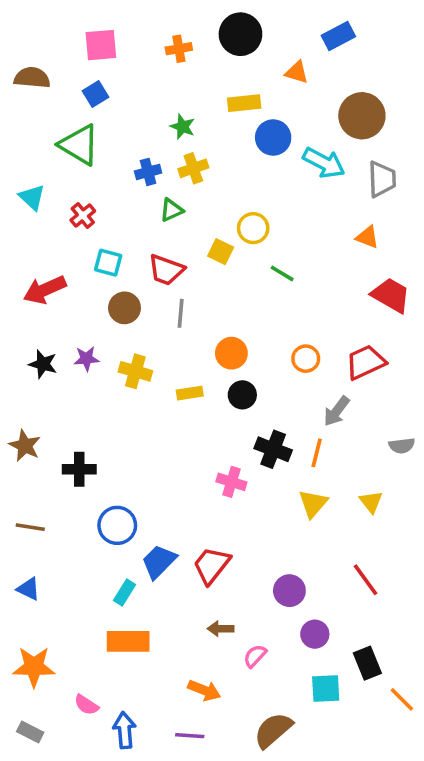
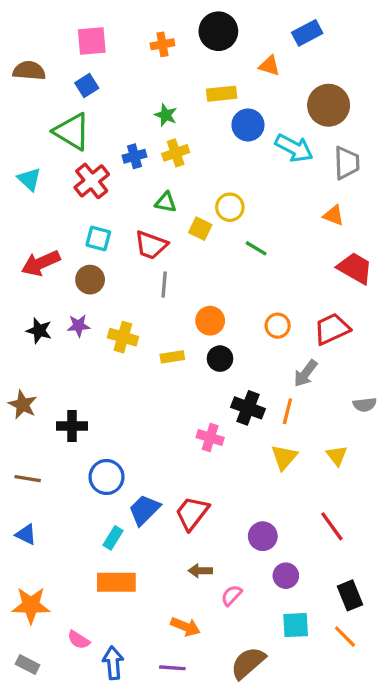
green triangle: (172, 210) -> (166, 202), moved, turned 35
red cross: (83, 215) -> (92, 181), moved, size x1.5
brown circle: (124, 308) -> (90, 280), moved
black rectangle: (367, 663) -> (350, 595), moved
orange line: (402, 699) -> (345, 637), moved

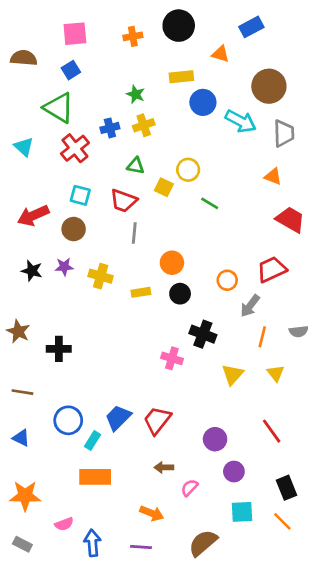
orange circle: (278, 326) -> (227, 280), moved
orange line: (287, 411) -> (262, 337), moved
blue circle: (107, 477) -> (68, 420), moved
pink semicircle: (79, 640) -> (64, 524), turned -54

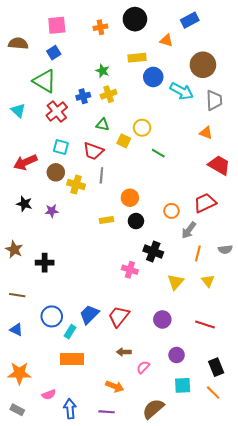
purple star: (64, 267) -> (52, 211), moved
yellow cross: (101, 276) -> (76, 185), moved
red line: (272, 431) -> (205, 325), turned -36
purple circle: (215, 439) -> (162, 319), moved

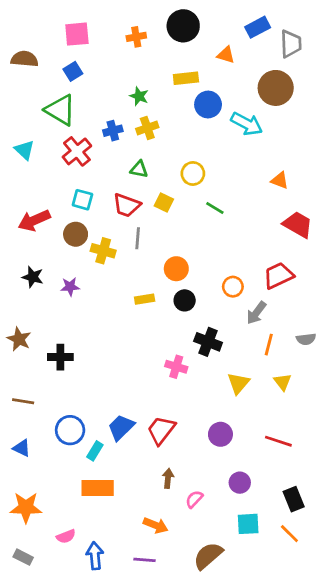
gray trapezoid: (214, 100) -> (291, 44), moved
yellow square: (124, 141) -> (164, 202), moved
brown arrow: (124, 352) -> (168, 478), turned 96

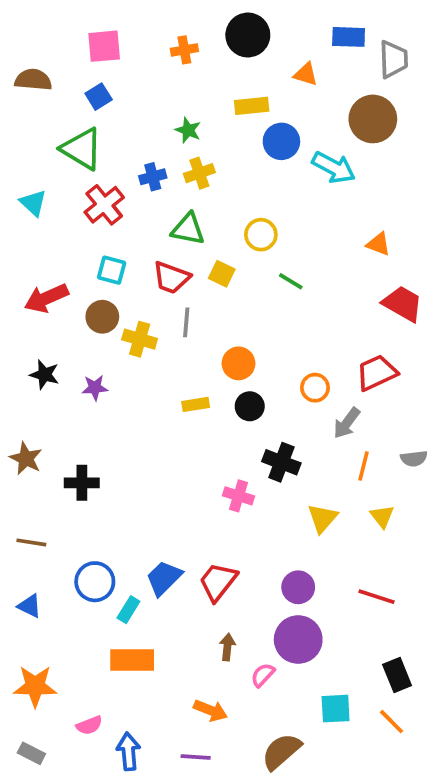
blue rectangle: (258, 27) -> (349, 37), turned 30
green triangle: (139, 169) -> (188, 229), size x1.4
purple circle: (240, 483) -> (298, 640), moved, size x1.6

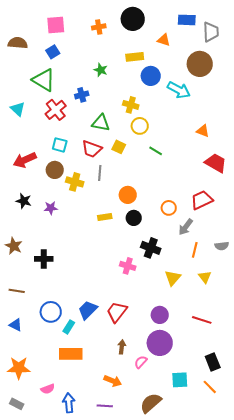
yellow cross: (199, 173) -> (131, 105), moved, turned 35

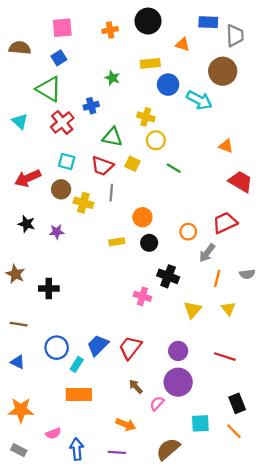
brown arrow: (122, 347) -> (136, 387), turned -48

